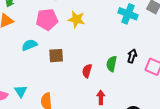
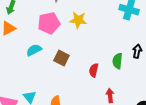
brown square: (56, 56) -> (61, 58), turned 35

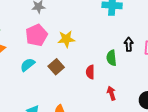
yellow star: (78, 20) -> (66, 39), moved
brown square: (61, 58) -> (56, 67), turned 35

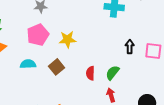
green semicircle: (111, 58) -> (112, 73), moved, turned 42
cyan semicircle: (28, 65) -> (28, 64), turned 35

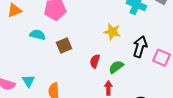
yellow star: (68, 40) -> (112, 32), moved
black arrow: (130, 47) -> (140, 47), size x1.5

